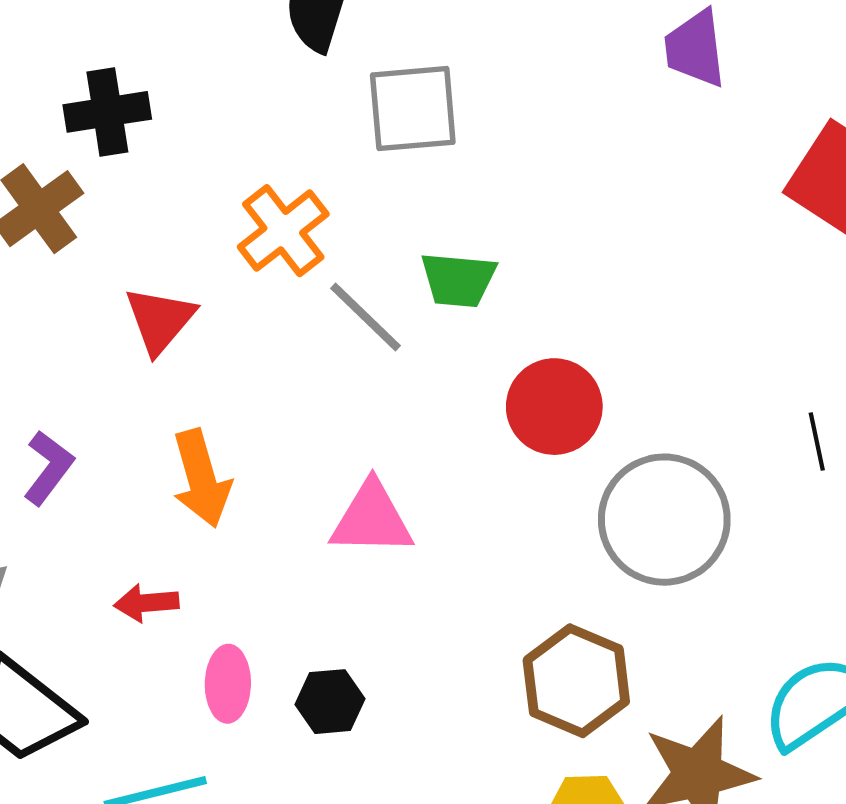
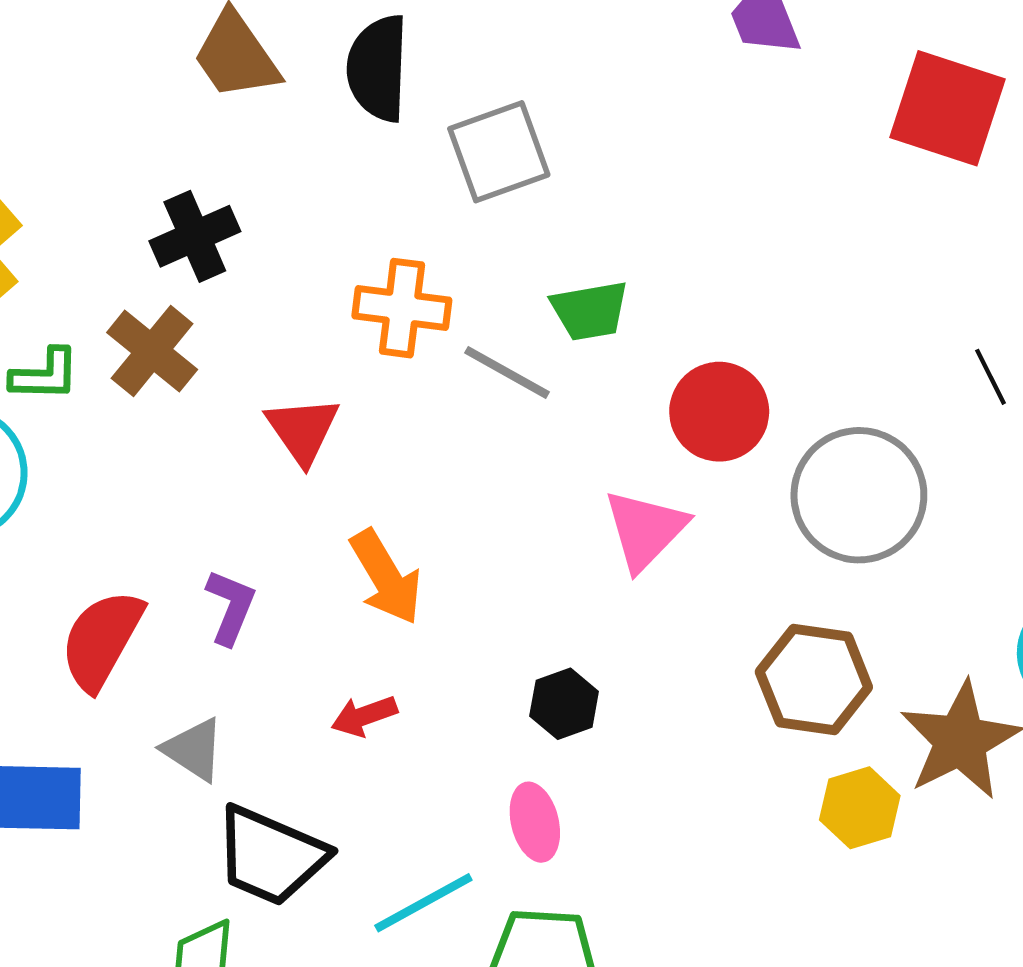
orange cross: (283, 231) -> (402, 308), turned -30
pink triangle: (372, 519) -> (645, 530), moved, turned -32
pink ellipse: (228, 684) -> (535, 822), moved
black hexagon: (330, 702) -> (564, 704), moved

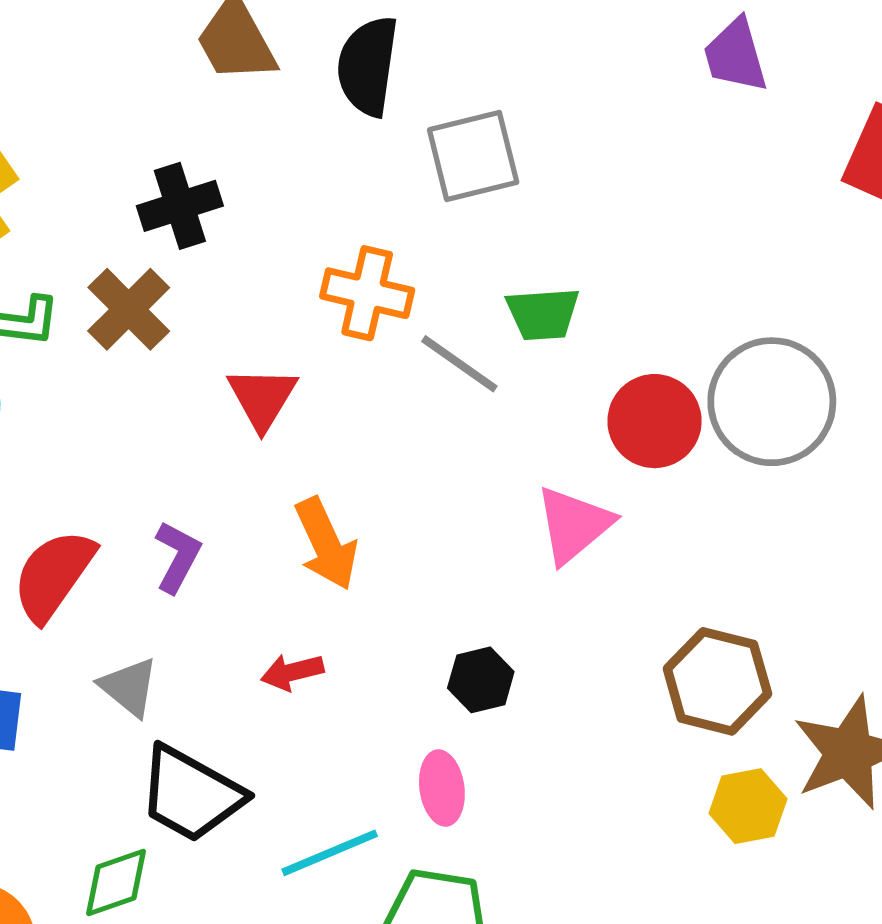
gray circle: (859, 495) -> (772, 402), moved

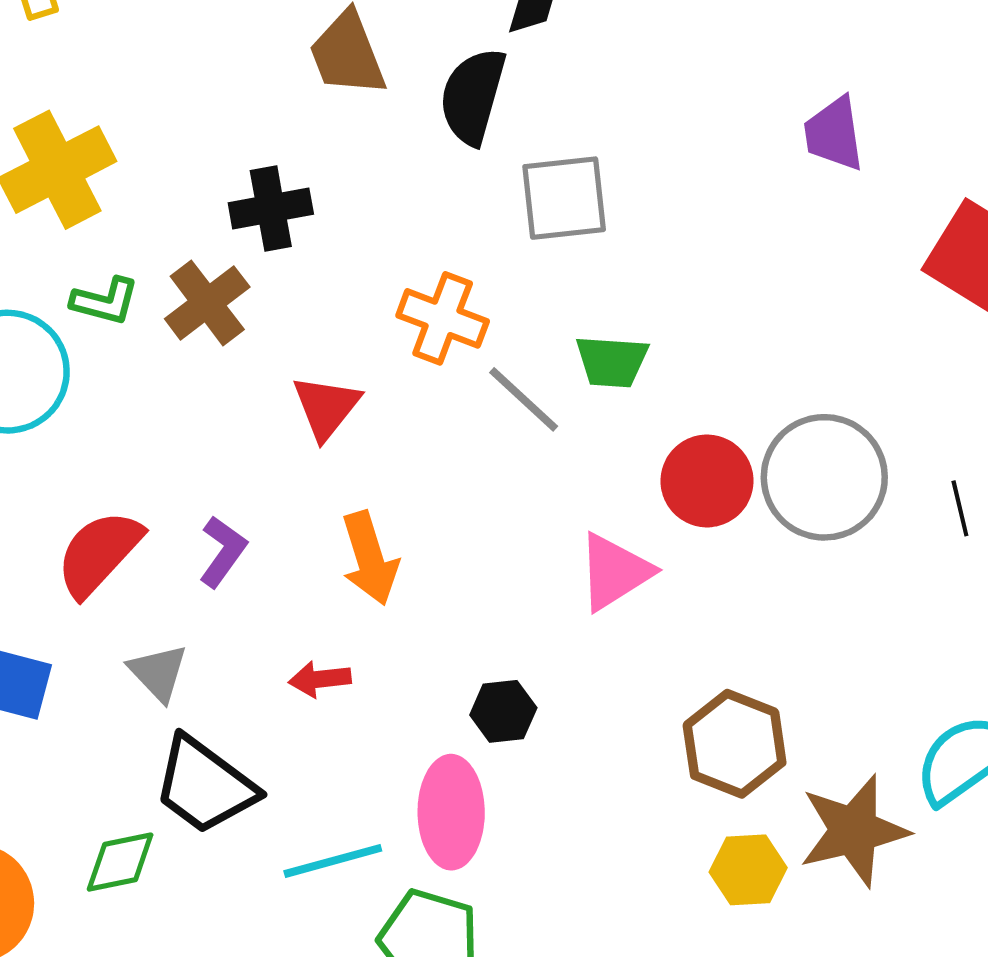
pink ellipse: (442, 788) -> (451, 812), size x1.5

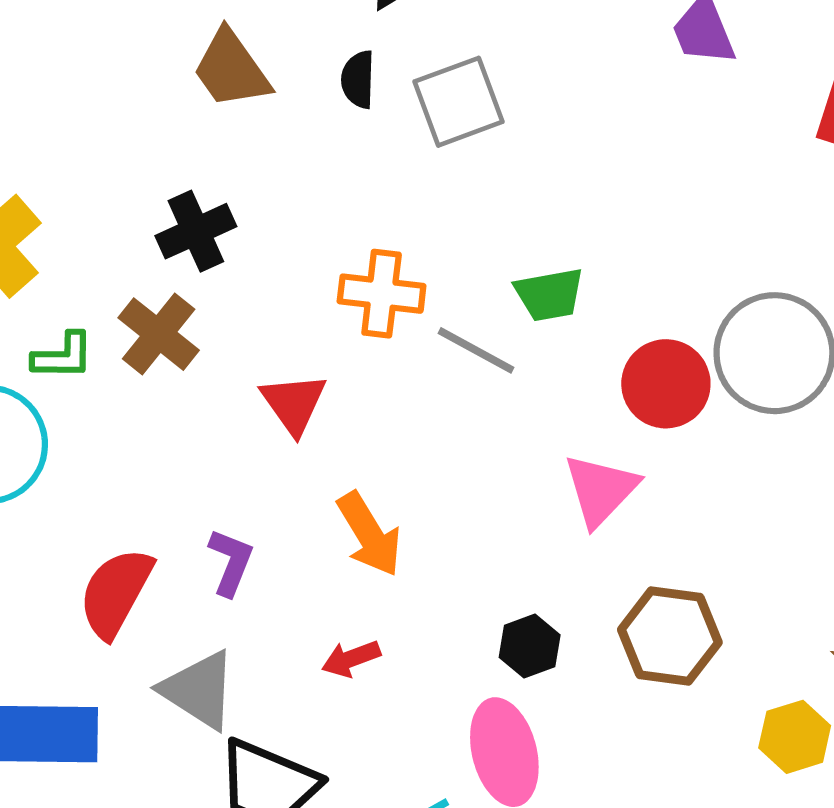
black semicircle: (473, 96) -> (358, 79), size x0.6
gray square: (564, 198) -> (458, 102), moved
gray triangle: (158, 672) -> (199, 690), size x1.4
brown hexagon: (735, 744) -> (670, 636), moved

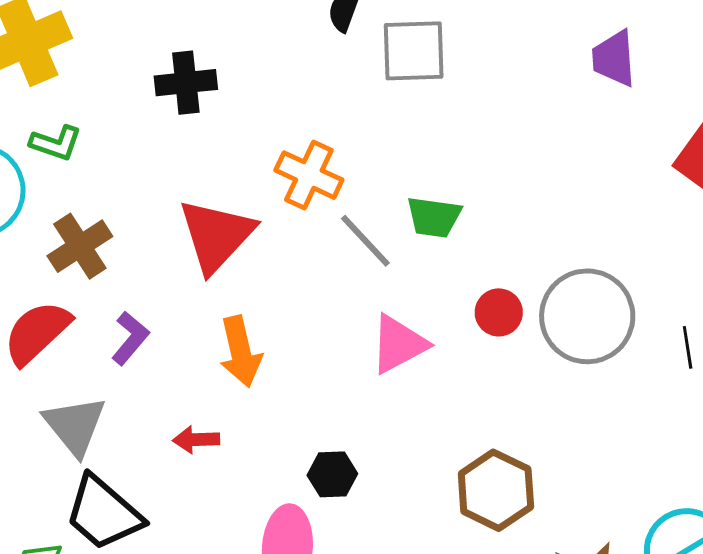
brown cross: (159, 334) -> (80, 246), moved
red circle: (666, 384) -> (499, 312), size x0.7
red triangle: (294, 403) -> (216, 235), size x1.5
pink triangle: (601, 490) -> (399, 344), moved
brown hexagon: (670, 636) -> (496, 490), moved

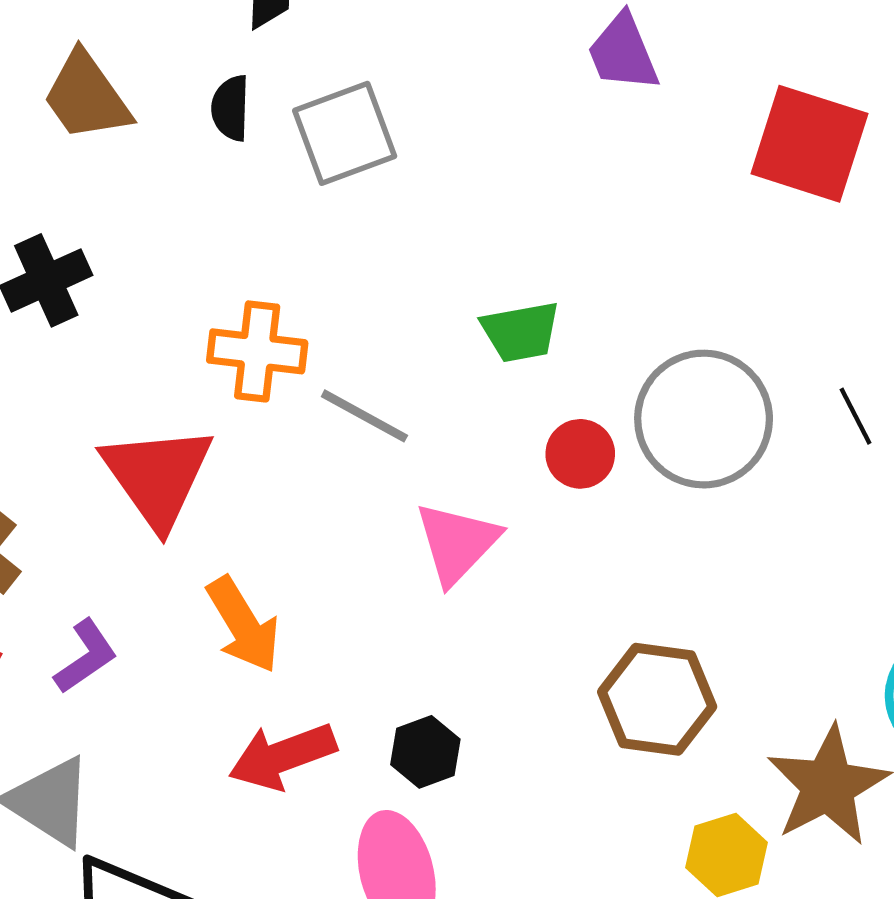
green trapezoid: (434, 217) -> (521, 332), moved
purple L-shape: (130, 338) -> (86, 656), turned 34
red arrow: (196, 440) -> (282, 756), moved, size x1.6

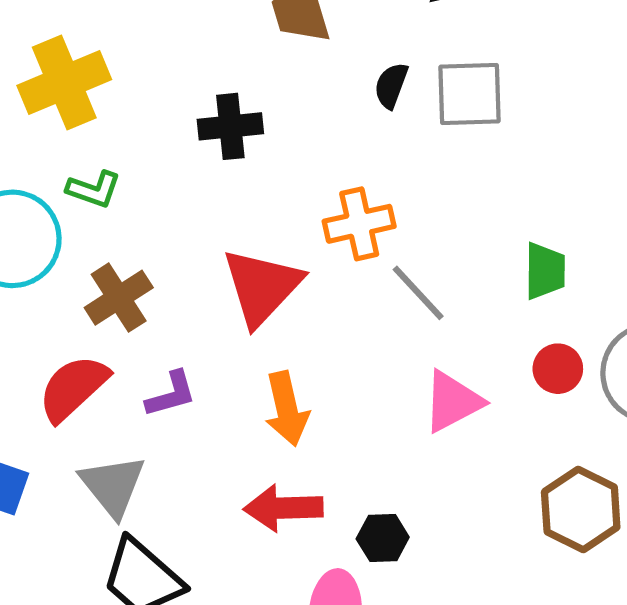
black semicircle: (231, 108) -> (391, 86), moved
green trapezoid: (521, 332) -> (545, 271), turned -98
orange cross: (257, 351) -> (359, 224), turned -38
brown hexagon: (657, 699) -> (581, 509), moved

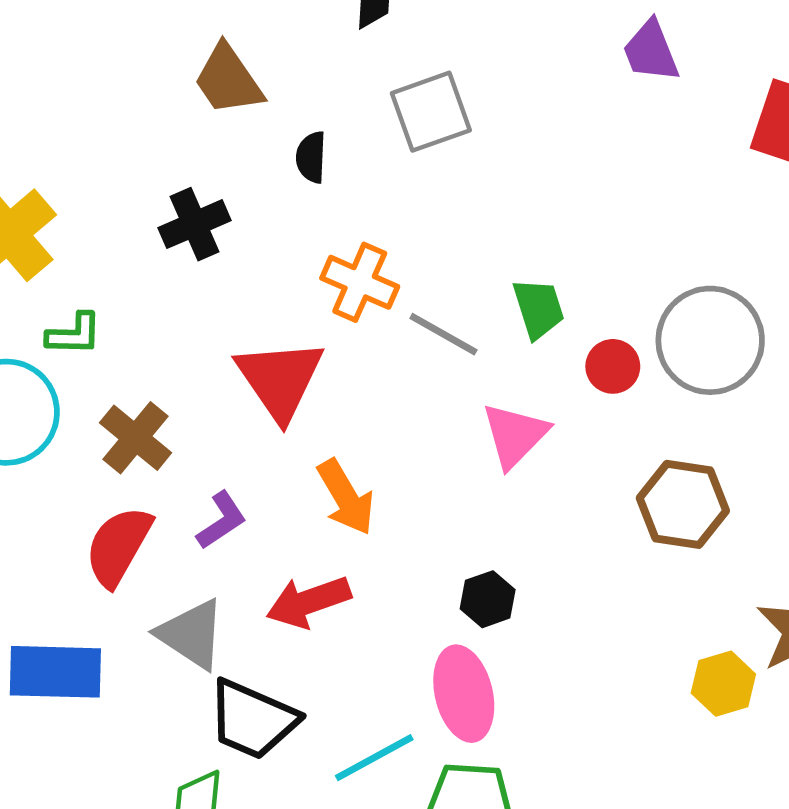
black semicircle: (391, 86) -> (311, 157), moved
orange cross: (359, 224) -> (360, 282), turned -36
green trapezoid: (545, 271) -> (539, 308), moved
red arrow: (283, 508) -> (308, 602), moved

